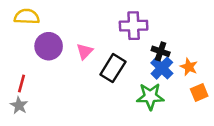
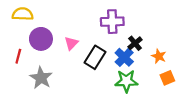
black cross: (161, 51) -> (135, 43), turned 32
blue cross: (162, 68) -> (124, 57), moved
red line: (22, 84) -> (18, 56), moved
gray star: (19, 105) -> (41, 78), moved, size x1.5

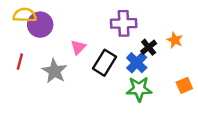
purple circle: (41, 39) -> (40, 25), moved
orange star: (159, 56) -> (175, 40), moved
gray star: (41, 78) -> (54, 71), moved

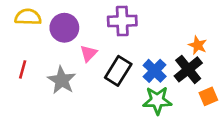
purple cross: (124, 23) -> (122, 21), moved
purple circle: (40, 25) -> (64, 28), moved
black cross: (149, 47) -> (188, 69), moved, size x1.5

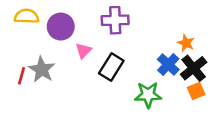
red line: (23, 69) -> (22, 76), moved
black cross: (188, 69) -> (194, 68), moved
blue cross: (155, 71) -> (168, 64), moved
gray star: (62, 80) -> (42, 70), moved

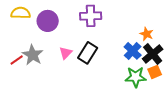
pink triangle: (84, 51) -> (66, 53), moved
red line: (22, 76) -> (17, 60), turned 40
green star: (148, 95) -> (136, 77), moved

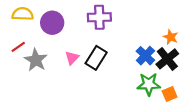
orange star: (147, 34) -> (171, 37), moved
red line: (17, 60) -> (18, 47), moved
orange square: (155, 72) -> (170, 94), moved

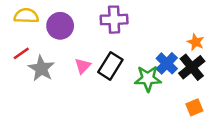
green star: (149, 84) -> (148, 78), moved

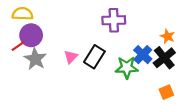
purple cross: (114, 20) -> (114, 20), moved
purple circle: (60, 26) -> (31, 35), moved

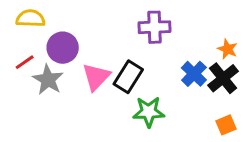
purple circle: (31, 35) -> (63, 48), moved
pink triangle: (71, 57) -> (96, 77), size x1.5
green star: (127, 67) -> (149, 112), moved

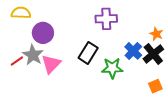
red line: (25, 62) -> (17, 61), moved
pink triangle: (96, 77) -> (51, 64), moved
green star: (149, 112) -> (112, 68), moved

